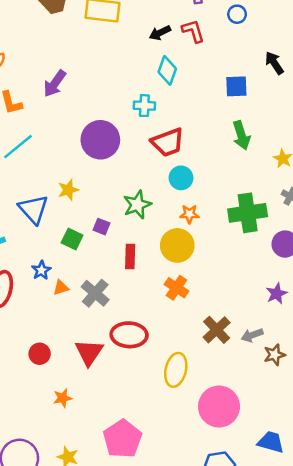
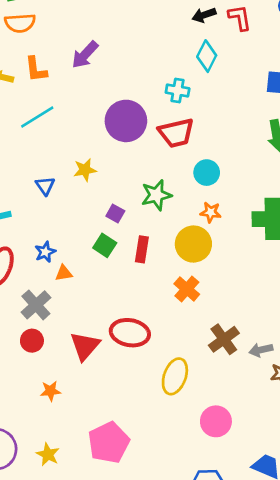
red trapezoid: (168, 142) -> (176, 133), moved
blue triangle: (33, 209) -> (45, 186), size x0.6
green square: (72, 239) -> (105, 245), moved
gray cross: (95, 293) -> (36, 305), moved
pink circle: (219, 407) -> (216, 421), size x0.7

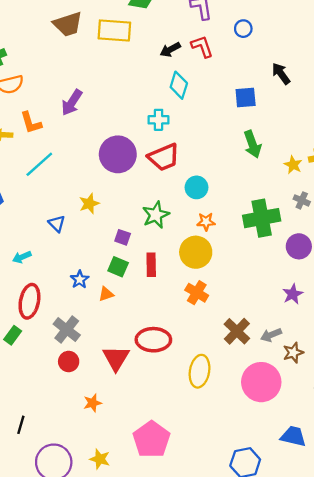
blue star: (45, 252) -> (80, 279), moved
orange triangle: (64, 273) -> (106, 294), moved
pink circle: (216, 421) -> (261, 382), moved, size x1.4

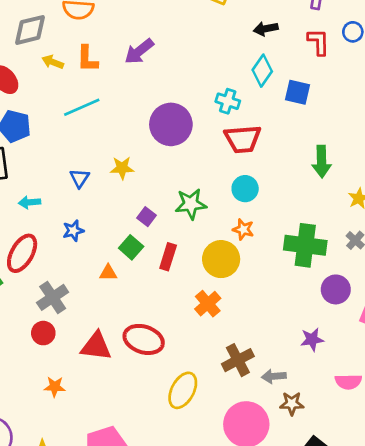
red L-shape: (202, 46) -> (318, 42), moved
blue square: (246, 98) -> (297, 92), moved
red trapezoid: (164, 157) -> (243, 139), moved
blue star: (80, 279) -> (73, 231), moved
red triangle: (116, 358) -> (96, 346), turned 48

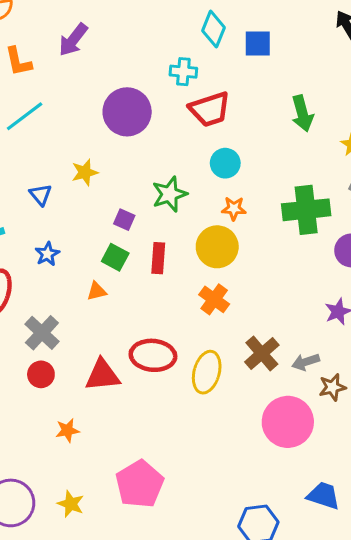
yellow ellipse: (183, 390) -> (207, 372), moved

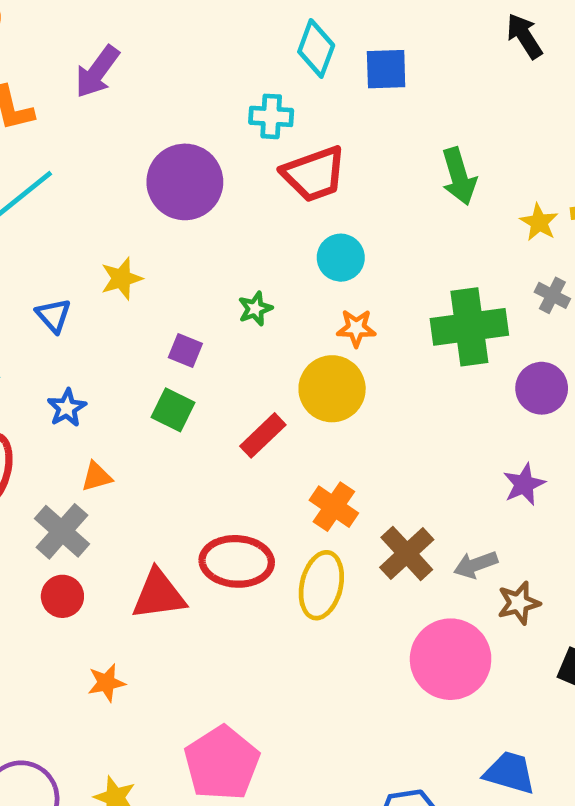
green star: (170, 194) -> (255, 309), size x0.6
red rectangle: (158, 258) -> (263, 435), moved, turned 44
orange triangle: (97, 291) -> (97, 477), moved
orange cross: (214, 299) -> (334, 507), moved

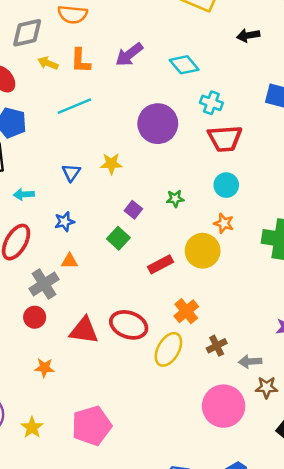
cyan diamond: (316, 48) -> (184, 65), moved, turned -76
brown cross: (407, 553) -> (217, 346), size x0.7

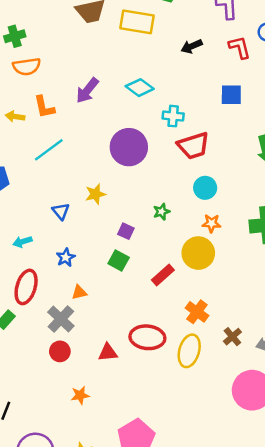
red triangle: (84, 330) -> (108, 352), size x0.7

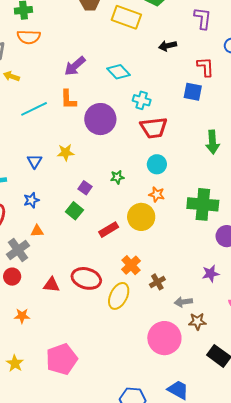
red L-shape: (240, 47) -> (205, 67), moved
orange L-shape: (44, 107) -> (68, 99), moved
brown cross: (232, 337) -> (157, 282), moved

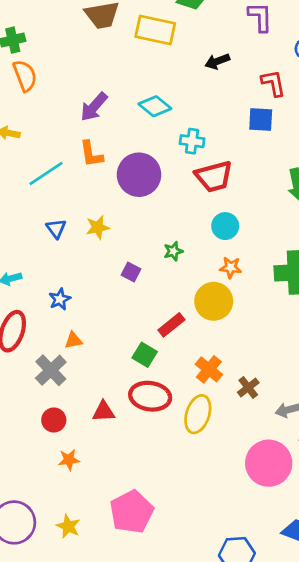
orange semicircle: (29, 37) -> (25, 76), turned -105
blue triangle: (34, 161) -> (56, 229), moved
green square: (74, 211) -> (145, 355), moved
red circle: (12, 277) -> (54, 420), moved

